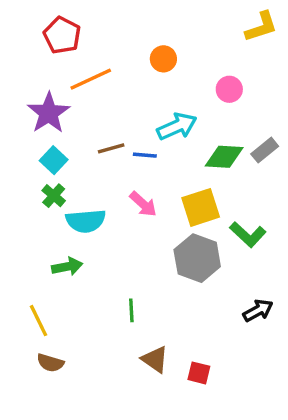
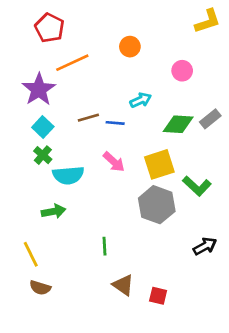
cyan arrow: (177, 126) -> (141, 100), size x0.7

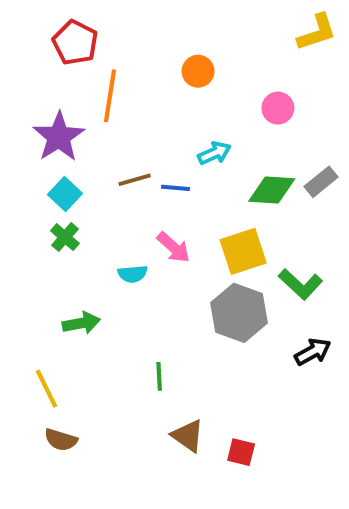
orange line: (72, 63) -> (110, 96), turned -56
cyan semicircle: (68, 175) -> (133, 274), moved, size x0.6
black arrow: (205, 246) -> (313, 352), moved

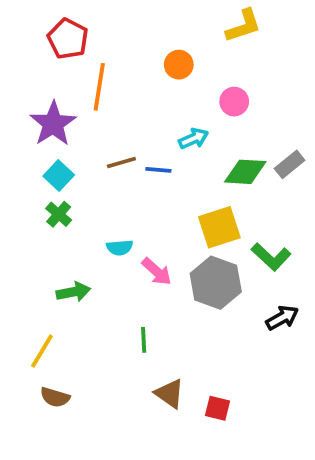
yellow L-shape: (317, 32) -> (243, 26), moved
pink circle: (278, 108) -> (234, 102), moved
pink arrow: (173, 247) -> (157, 272), moved
yellow line: (47, 389) -> (42, 351), turned 57

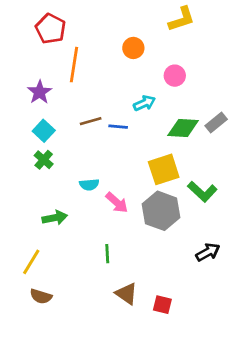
purple star: (53, 124) -> (40, 92), size x0.7
black arrow: (282, 318) -> (208, 252), moved

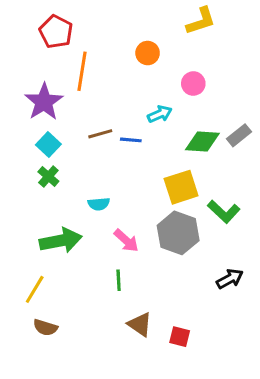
purple star: (40, 92) -> (44, 102), size x1.4
pink arrow: (117, 203) -> (126, 241), moved
green arrow: (55, 218) -> (61, 241), size x1.5

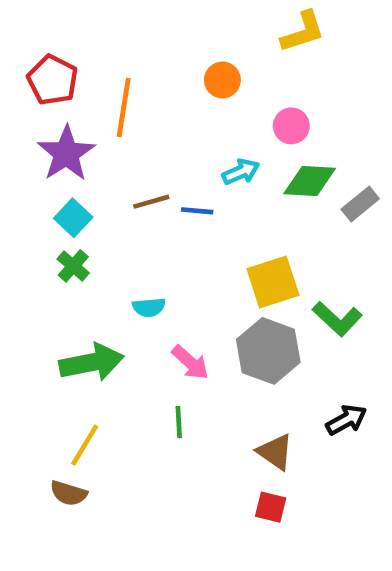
red pentagon: (56, 32) -> (52, 80), moved
green diamond: (202, 141) -> (310, 181), moved
yellow line: (35, 289) -> (85, 445), moved
brown triangle: (140, 324) -> (275, 452), moved

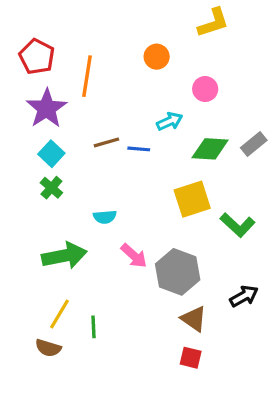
green diamond: (310, 181) -> (210, 149), moved
gray hexagon: (268, 351) -> (178, 272), moved
green line: (179, 422) -> (93, 327), moved

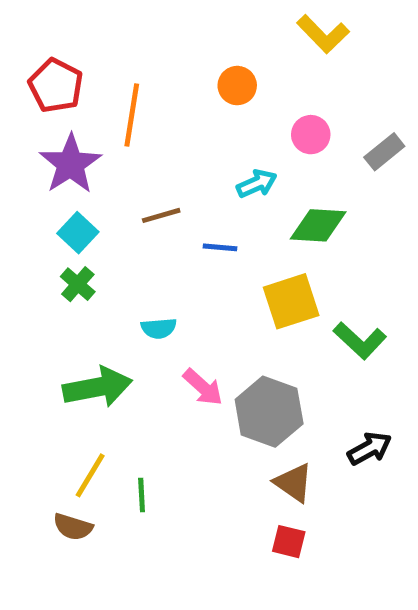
yellow L-shape: (213, 23) -> (323, 34), turned 64
gray rectangle: (254, 144) -> (384, 152), moved
blue line: (139, 149) -> (220, 247), moved

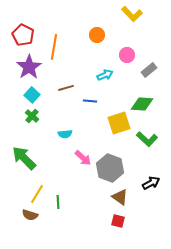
gray rectangle: (384, 152) -> (149, 70), moved
green diamond: (318, 225) -> (142, 104), moved
green arrow: (97, 387) -> (24, 158), moved, turned -124

